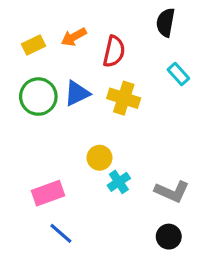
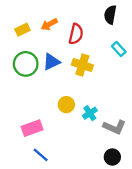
cyan cross: (119, 182) -> (90, 113), moved

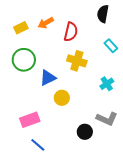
blue triangle: (51, 62) -> (48, 78), moved
cyan cross: (90, 113) -> (107, 84), moved
black circle: (112, 157) -> (85, 132), moved

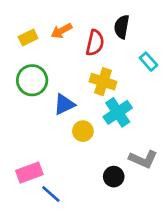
black semicircle: (103, 14) -> (122, 27), moved
cyan cross: (107, 84) -> (118, 112), moved, size x1.5
pink rectangle: (30, 120) -> (29, 173), moved

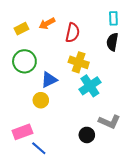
black semicircle: (122, 27) -> (112, 42), moved
cyan rectangle: (148, 62) -> (113, 18), moved, turned 40
yellow circle: (83, 131) -> (41, 100), moved

